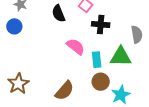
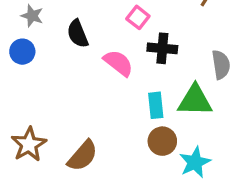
black semicircle: (58, 13) -> (78, 34), moved
pink semicircle: (76, 47) -> (118, 63), moved
brown semicircle: (65, 91) -> (83, 156), moved

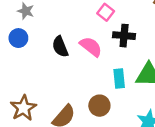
black semicircle: (78, 34) -> (60, 47), moved
brown circle: (162, 141) -> (99, 106), moved

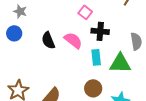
cyan rectangle: (119, 79) -> (96, 57), moved
brown circle: (99, 106) -> (93, 88), moved

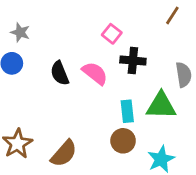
cyan rectangle: (96, 57) -> (127, 111), moved

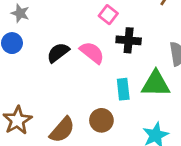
black semicircle: (60, 73) -> (58, 53), turned 75
brown circle: (123, 141) -> (101, 120), moved

